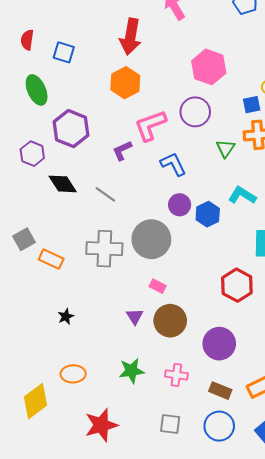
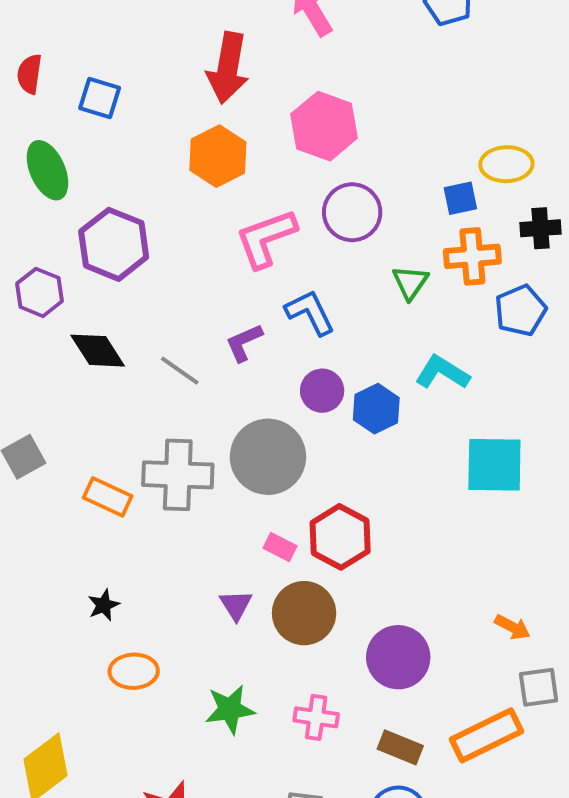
pink hexagon: (209, 67) -> (324, 126), moved
purple L-shape: (122, 150) -> (244, 343), moved
orange rectangle: (51, 259) -> (108, 497), moved
red hexagon: (237, 285) -> (340, 537), moved
orange ellipse: (73, 374) -> (134, 671), moved

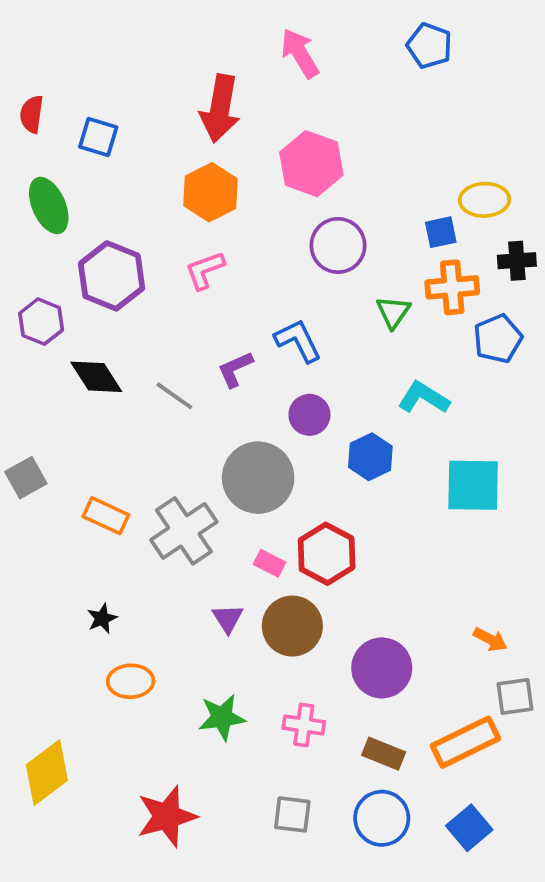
pink L-shape: (266, 238) -> (205, 270), moved, size x0.7
blue hexagon: (376, 409) -> (370, 457), moved
gray cross: (178, 475) -> (184, 531), moved, turned -36

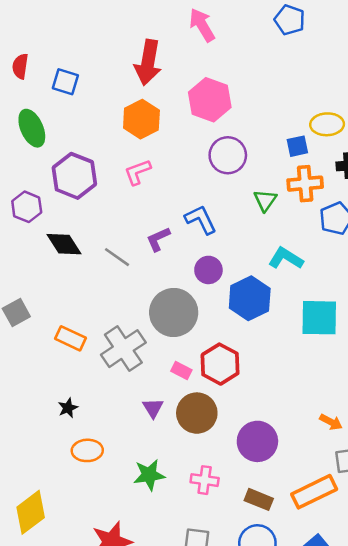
blue hexagon: (370, 457) -> (250, 298), size x1.4

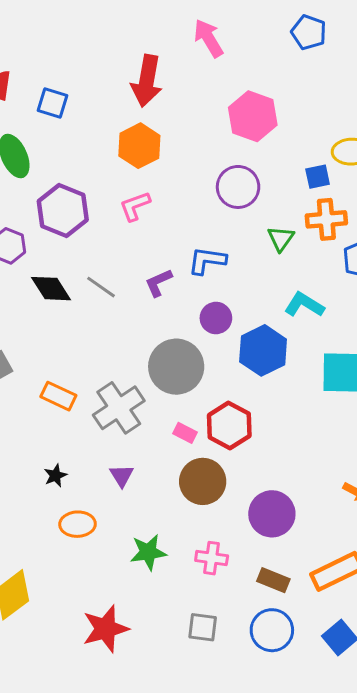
pink hexagon: (210, 100) -> (253, 116), moved
blue L-shape: (201, 220) -> (207, 261), turned -56
gray line: (117, 257) -> (101, 287), moved
purple triangle: (153, 408) -> (122, 476), moved

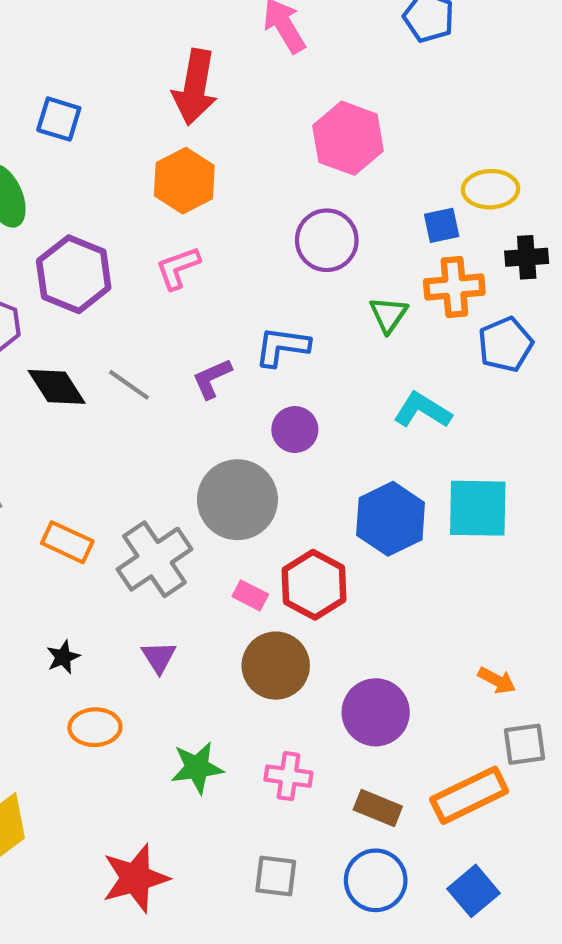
blue hexagon: (263, 350) -> (391, 519), moved

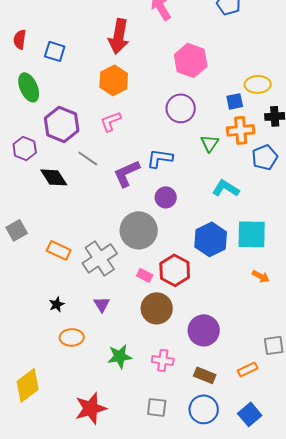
purple L-shape: (212, 378) -> (127, 173), size x1.4
gray line: (129, 385) -> (88, 158), moved
orange arrow: (497, 680) -> (261, 276), moved
orange rectangle: (469, 795) -> (248, 369), size x0.6

